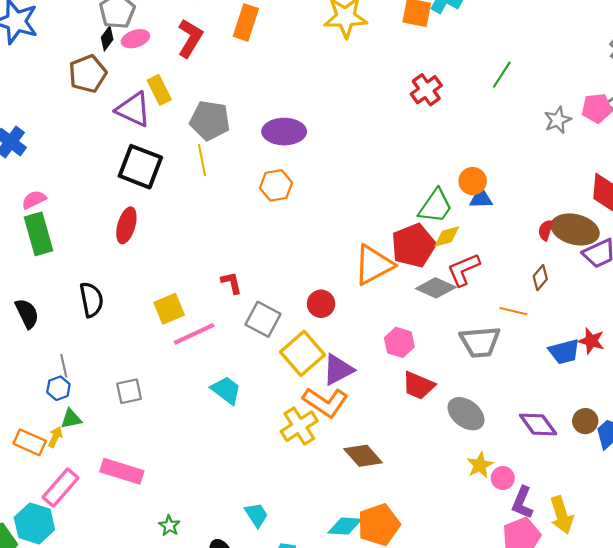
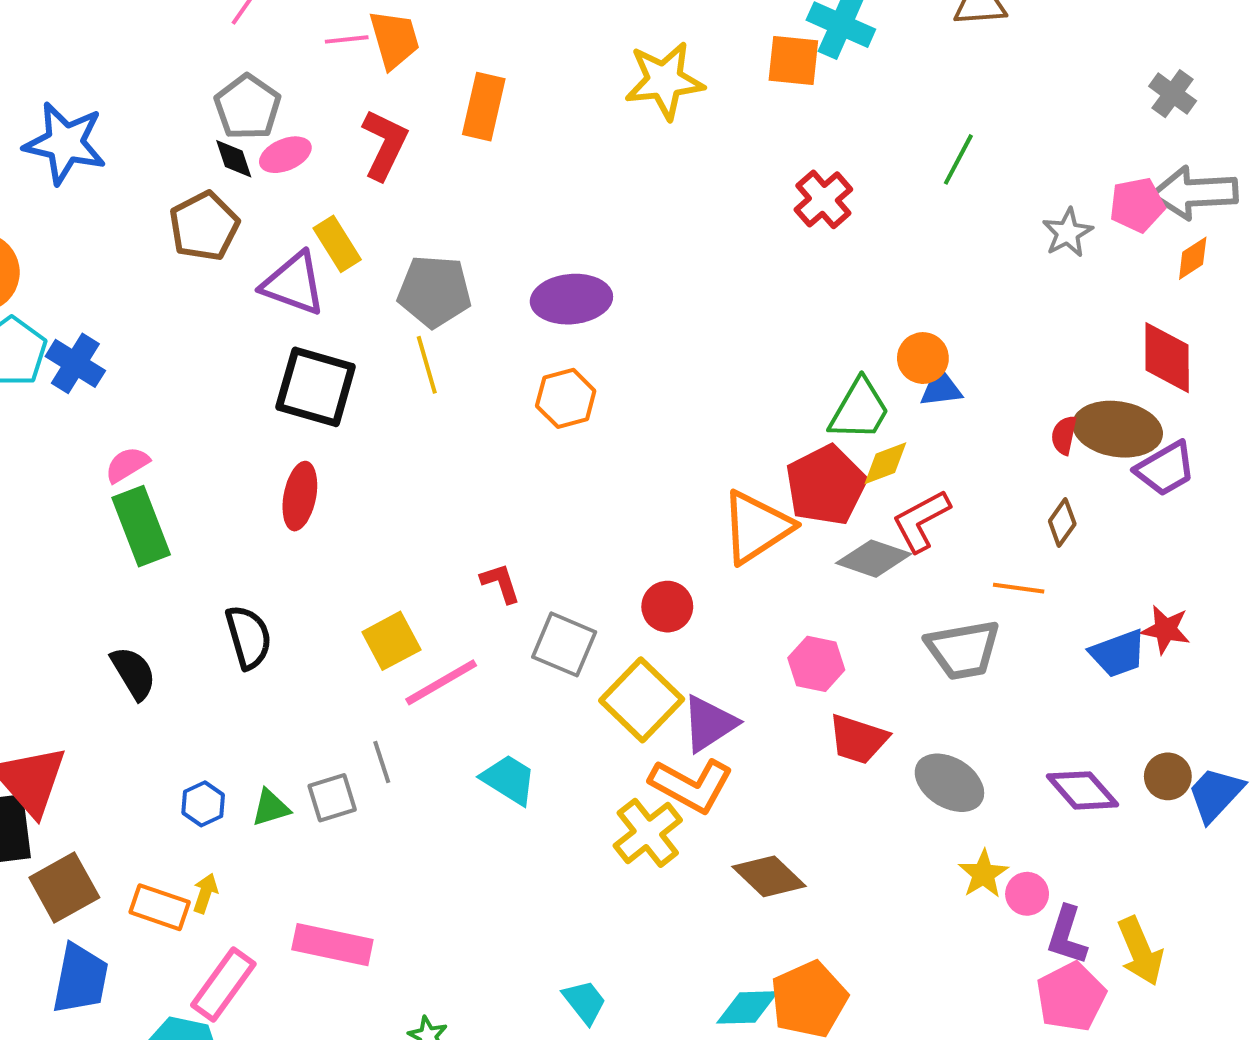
black diamond: (107, 38) -> (234, 159), turned -50
gray line: (64, 366) -> (382, 762), moved
green triangle: (71, 419) -> (271, 808), moved

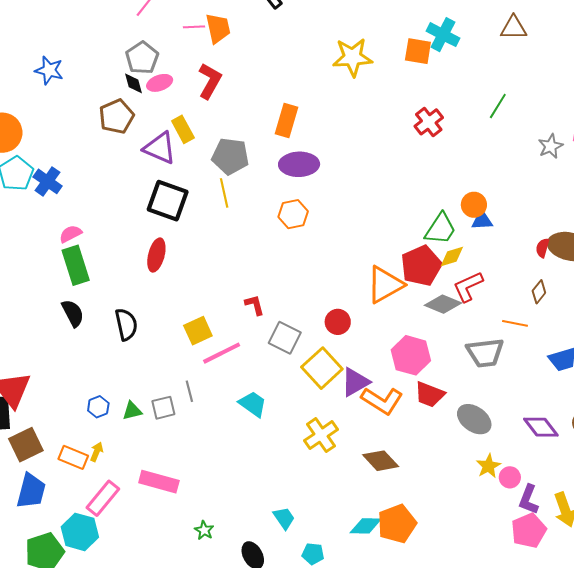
orange rectangle: (484, 107) -> (287, 120), moved
blue star: (65, 143) -> (49, 70), size x0.7
pink hexagon: (816, 664) -> (411, 355), size x1.4
black semicircle: (133, 673) -> (73, 313), moved
orange L-shape: (691, 785) -> (382, 401), moved

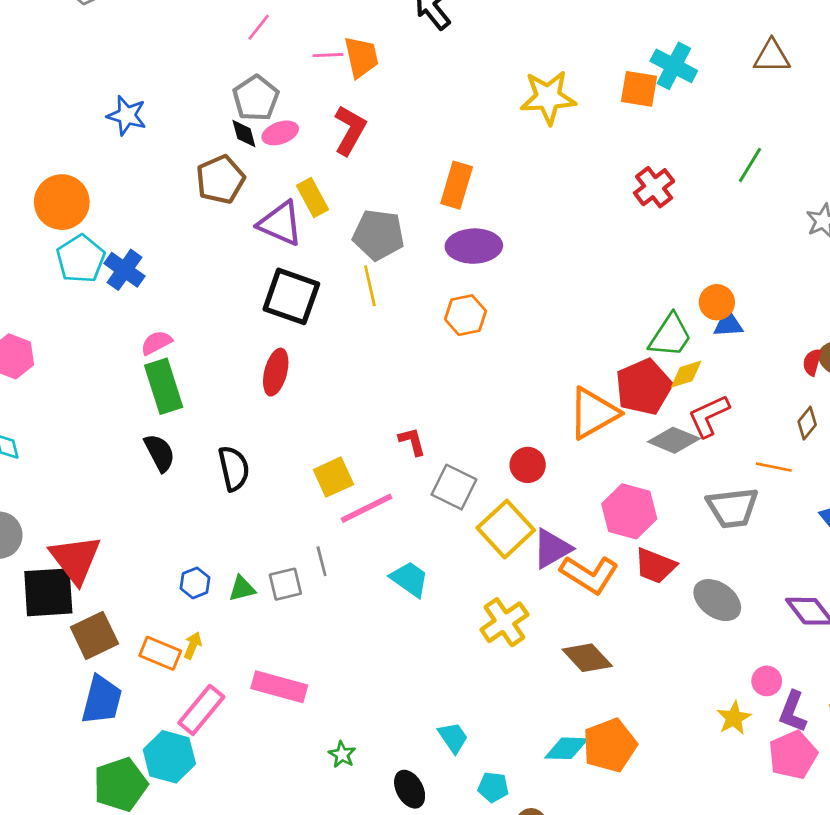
yellow star: (488, 466) -> (734, 718), moved

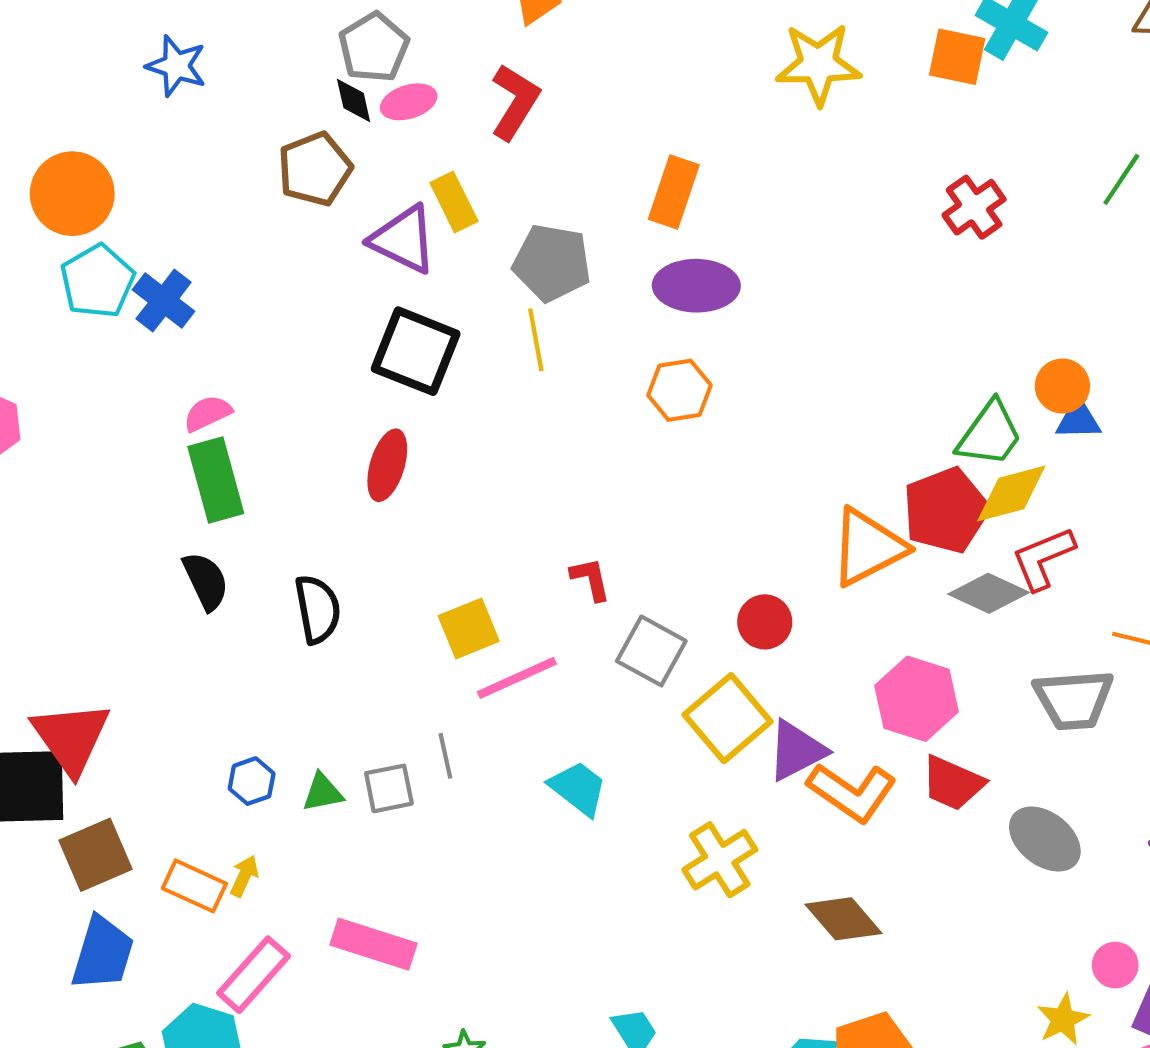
yellow diamond: (686, 374) -> (1011, 494), size x1.4

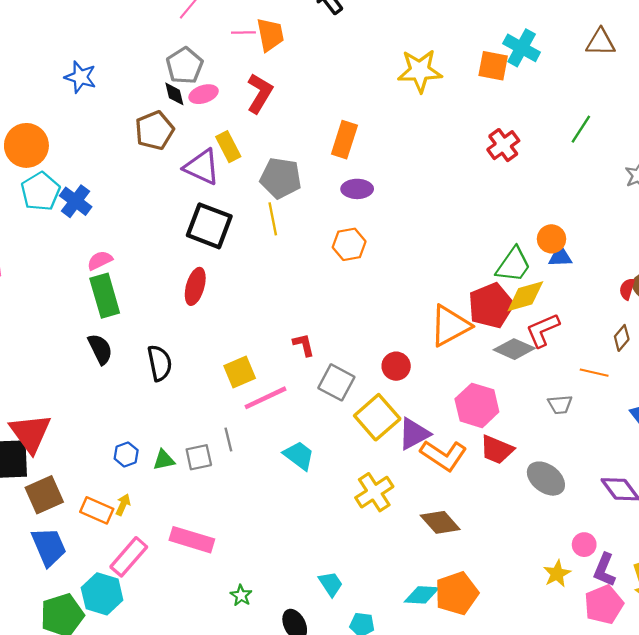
purple ellipse: (696, 286) -> (357, 189), size x0.7
gray trapezoid: (1074, 700) -> (560, 405), size x0.6
blue trapezoid: (103, 953) -> (49, 547), turned -39

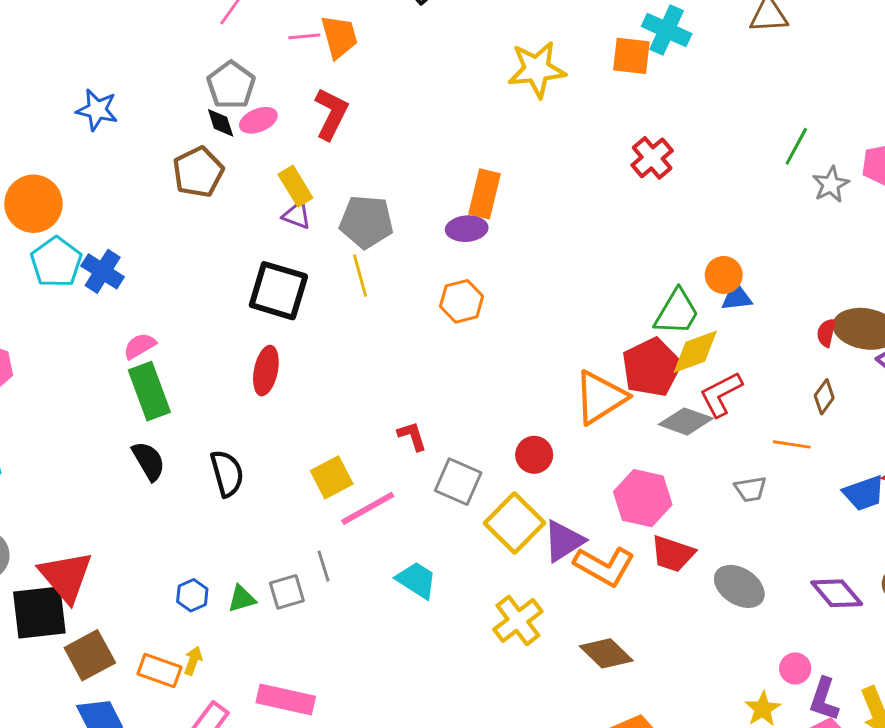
green line: (581, 129) -> (796, 146), moved
orange rectangle: (344, 140) -> (485, 194), moved
purple triangle: (202, 167) -> (297, 215), moved, size x0.6

